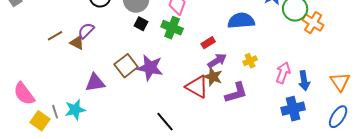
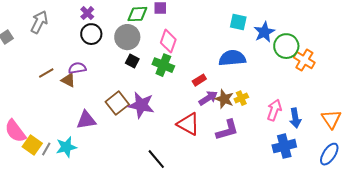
purple semicircle: (86, 31) -> (77, 68), turned 36
brown star: (213, 77) -> (224, 99), moved
gray line: (55, 112) -> (46, 149), turned 48
yellow square: (40, 121) -> (32, 145), moved

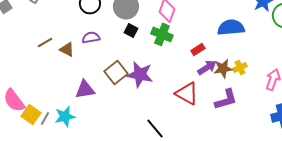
purple semicircle: (77, 68) -> (91, 37), moved
brown star: (224, 99) -> (223, 68), turned -30

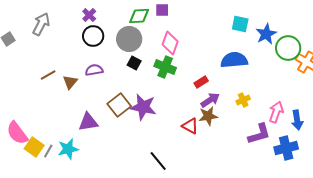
brown triangle: (67, 49) -> (70, 82), turned 42
brown star: (223, 68) -> (208, 116), moved
red triangle: (187, 93) -> (190, 126), size x0.7
purple L-shape: (226, 99) -> (259, 134), moved

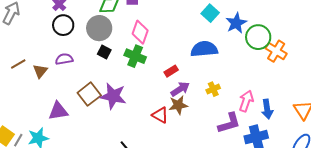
cyan square: (240, 24) -> (210, 13), turned 30

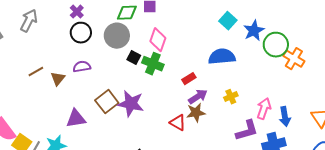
black square: (104, 52) -> (134, 58), moved

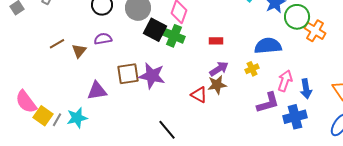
blue semicircle: (222, 57) -> (268, 46), moved
black square: (134, 58) -> (155, 30), size x1.6
red rectangle: (189, 79) -> (216, 41), moved, turned 32
brown square: (107, 102) -> (128, 74), turned 30

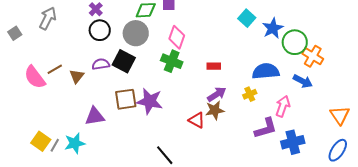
black square: (155, 30) -> (124, 61), moved
blue arrow: (306, 89) -> (303, 81), moved, turned -54
pink semicircle: (26, 102) -> (35, 77), moved

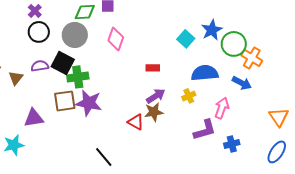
cyan square: (247, 18) -> (186, 39), moved
green cross: (172, 61) -> (78, 77), moved, turned -30
blue cross: (293, 142) -> (232, 144), size x0.7

